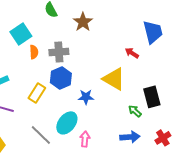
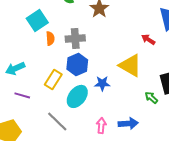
cyan ellipse: (67, 123) -> (77, 96), moved
blue arrow: (130, 137) -> (128, 123), moved

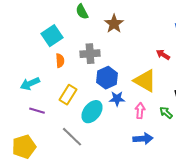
orange semicircle: (50, 38) -> (60, 61), moved
blue hexagon: (77, 64) -> (107, 78), moved
pink arrow: (101, 125) -> (140, 111), moved

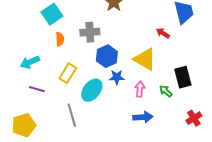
gray line: (72, 137) -> (72, 115), turned 30

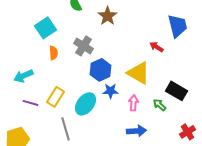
gray cross: (90, 32) -> (84, 46), turned 36
yellow rectangle: (68, 73) -> (56, 97), moved
black rectangle: (183, 77) -> (176, 91), turned -45

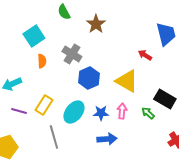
blue star: (110, 91) -> (101, 113), moved
blue arrow: (136, 131) -> (107, 139), moved

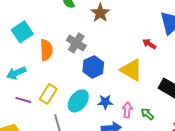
cyan square: (34, 36) -> (22, 32), moved
orange semicircle: (42, 61) -> (46, 50), size x1.5
pink arrow: (122, 111) -> (127, 110), moved
green arrow: (148, 113) -> (147, 114), moved

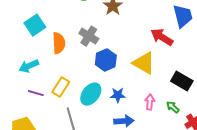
red arrow: (149, 44) -> (162, 37), size x1.6
pink arrow: (127, 110) -> (150, 102), moved
green arrow: (147, 114) -> (173, 107), moved

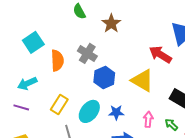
purple line: (36, 93) -> (21, 107), moved

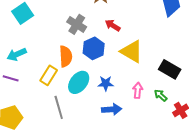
red arrow: (160, 54) -> (113, 25), moved, size x0.7
orange semicircle: (57, 60) -> (66, 56), moved

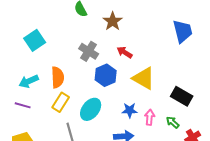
orange semicircle: (66, 56) -> (58, 77), moved
blue star: (106, 83) -> (130, 110), moved

